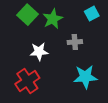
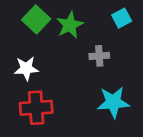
white star: (39, 52) -> (26, 68), moved
red cross: (27, 81) -> (36, 108), turned 30

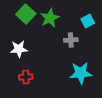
cyan square: (122, 18) -> (88, 21), moved
red cross: (36, 108) -> (26, 77), size x0.6

